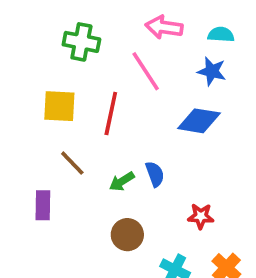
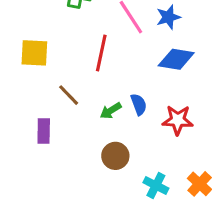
blue star: (212, 71) -> (168, 17), moved, turned -30
yellow square: (59, 106) -> (34, 53), moved
red star: (201, 216) -> (178, 120), moved, size x1.4

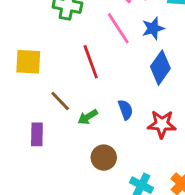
red line: (101, 53) -> (91, 62), turned -32
blue diamond: (176, 59) -> (160, 68), turned -64
green arrow: (111, 111) -> (88, 117), moved

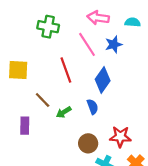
blue diamond: (160, 68) -> (103, 80), moved
red star: (162, 124) -> (120, 137), moved
brown circle: (104, 158) -> (88, 143), moved

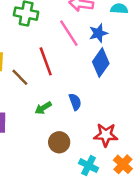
blue diamond: (103, 80) -> (101, 63), moved
brown line: (43, 100) -> (20, 77), moved
brown circle: (88, 143) -> (59, 142), moved

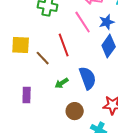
blue semicircle: (75, 102) -> (88, 78), size x1.6

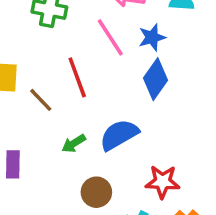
blue semicircle: (88, 78) -> (119, 135), turned -100

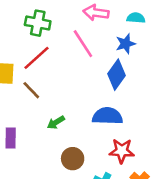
blue star: (152, 37) -> (126, 44), moved
red line: (77, 77) -> (36, 58), moved, turned 68
blue semicircle: (119, 135) -> (107, 116), moved, turned 32

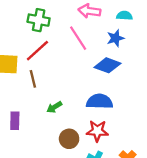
blue diamond: (116, 75) -> (108, 65), turned 75
brown line: (31, 90) -> (33, 79), turned 30
red star: (122, 151) -> (97, 131), moved

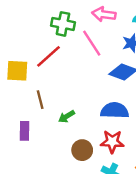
green cross: (39, 20) -> (63, 24), moved
brown line: (33, 79) -> (40, 100), moved

